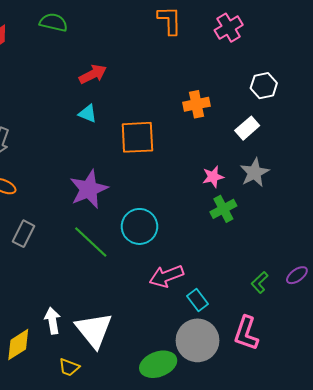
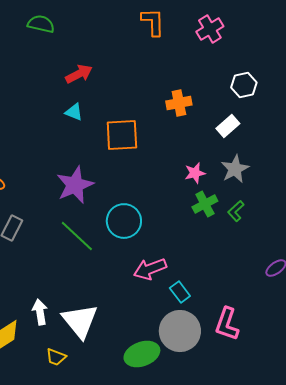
green L-shape: (260, 282) -> (236, 211), moved

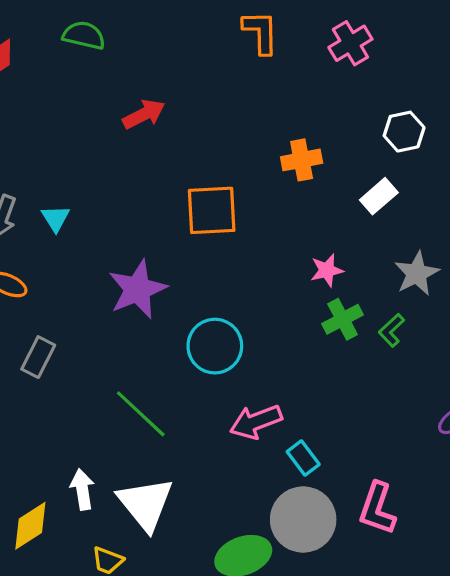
cyan triangle: (74, 112) -> (56, 218), moved, turned 36
gray star: (235, 169) -> (417, 273), moved
green line: (77, 236) -> (141, 414), moved

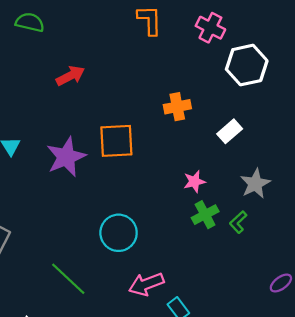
pink cross: (350, 43) -> (210, 28), turned -32
white hexagon: (404, 132) -> (247, 65), moved, size x1.5
purple star: (138, 289) -> (66, 157), moved

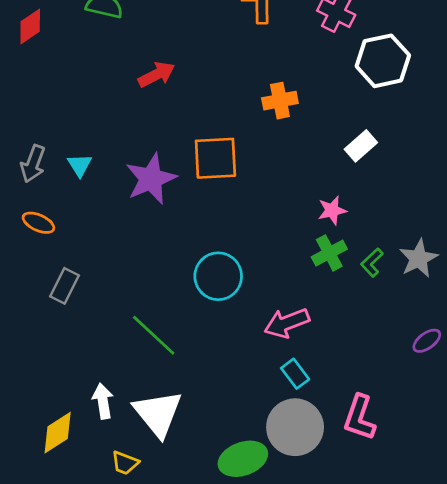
orange cross: (177, 107) -> (280, 101), moved
pink star: (194, 182) -> (332, 210), moved
gray star: (255, 184) -> (419, 258), moved
pink arrow: (146, 284) -> (287, 323), moved

